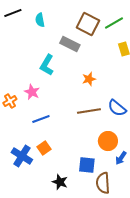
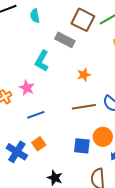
blue square: (87, 165) -> (82, 146), moved

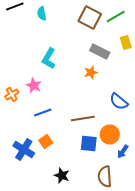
gray rectangle: (65, 40) -> (100, 51), moved
brown line: (84, 107) -> (83, 118), moved

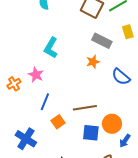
blue semicircle: (119, 101) -> (121, 77), moved
blue line: (43, 112) -> (45, 102), turned -48
orange square: (46, 141) -> (58, 122), moved

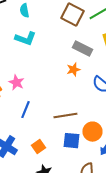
cyan L-shape: (51, 48) -> (25, 39), moved, turned -100
orange square: (58, 122) -> (38, 147), moved

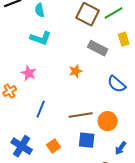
orange star: (73, 70) -> (76, 71), moved
pink star: (16, 83) -> (29, 73), moved
orange circle: (92, 132) -> (108, 121), moved

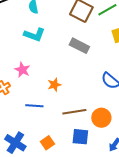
gray rectangle: (98, 48) -> (79, 46), moved
orange star: (76, 71) -> (54, 85), moved
blue line: (41, 109) -> (34, 106), turned 72

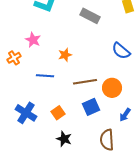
blue square: (80, 137) -> (91, 107), turned -30

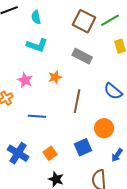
orange star: (65, 55) -> (55, 77), moved
brown line: (85, 82) -> (77, 101), moved, turned -70

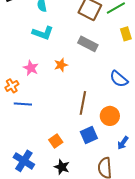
brown line: (77, 101) -> (83, 103), moved
blue line: (37, 116) -> (23, 104), moved
blue cross: (18, 153) -> (24, 161), moved

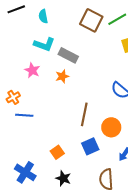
gray rectangle: (88, 44) -> (68, 55), moved
pink star: (31, 68) -> (32, 70), moved

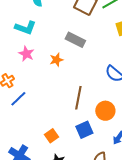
cyan L-shape: (44, 44) -> (25, 28), moved
gray rectangle: (68, 55) -> (75, 40), moved
blue line: (24, 115) -> (18, 99), turned -48

